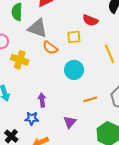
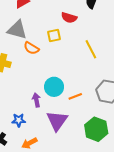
cyan circle: (74, 70) -> (54, 87), moved
purple arrow: (42, 100) -> (36, 100), moved
purple triangle: (70, 122) -> (57, 121), size x1.6

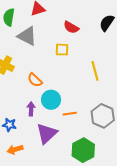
red semicircle: (69, 18) -> (71, 27), moved
orange semicircle: (31, 48) -> (35, 80), moved

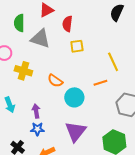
red semicircle: (71, 27) -> (67, 24), moved, turned 77
purple arrow: (31, 109) -> (36, 111), moved
orange line: (70, 114) -> (100, 83), moved

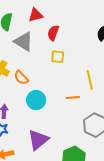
orange semicircle: (55, 81) -> (21, 78), moved
cyan circle: (74, 97) -> (36, 100), moved

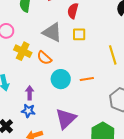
gray triangle: (24, 42) -> (52, 32), moved
orange line: (73, 97) -> (87, 79), moved

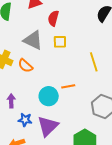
cyan circle: (61, 79) -> (49, 96), moved
blue star: (28, 111) -> (25, 120), moved

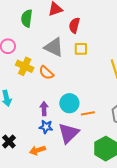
orange line: (68, 86) -> (88, 113), moved
purple arrow: (11, 101) -> (44, 109), moved

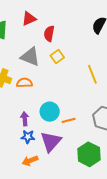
yellow square: (81, 49) -> (57, 57), turned -32
orange semicircle: (46, 73) -> (24, 83), turned 140
orange arrow: (37, 150) -> (30, 161), moved

